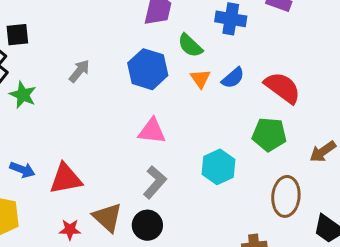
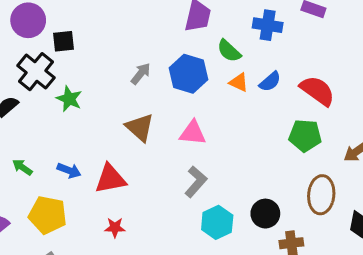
gray arrow: (79, 71) -> (141, 74), moved
orange triangle: (200, 79) -> (239, 82), turned -30
cyan hexagon: (219, 167) -> (217, 222), moved
brown triangle: (107, 217) -> (140, 127), moved
black circle: (147, 225) -> (265, 214), moved

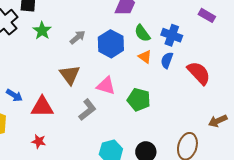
blue cross: (268, 25) -> (172, 35), moved
blue semicircle: (270, 82) -> (167, 60), turned 140
green star: (69, 99) -> (42, 31), moved
green pentagon: (305, 136) -> (139, 100), moved
gray L-shape: (196, 182) -> (87, 110), moved

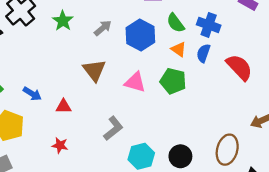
green pentagon: (139, 100) -> (173, 81), moved
red triangle: (42, 107) -> (63, 106), size x0.6
gray L-shape: (87, 110) -> (113, 128), moved

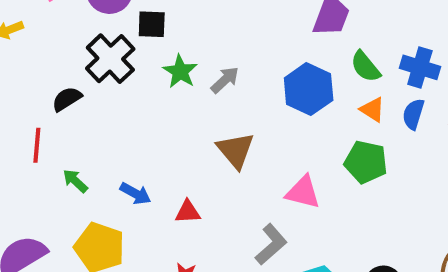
gray arrow: (103, 28) -> (225, 80), moved
pink triangle: (135, 82) -> (303, 192), moved

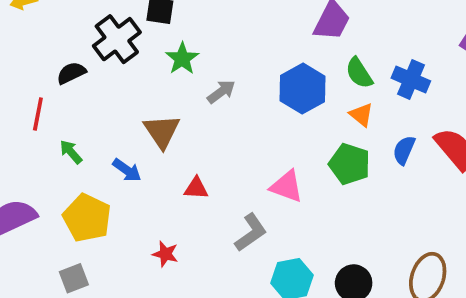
gray arrow: (225, 80) -> (221, 92), moved
blue semicircle: (413, 114) -> (404, 150), moved
brown triangle: (235, 150) -> (162, 131), moved
red triangle: (188, 212) -> (196, 188), moved

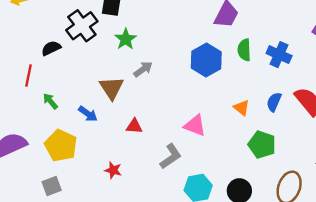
green semicircle: (359, 73) -> (244, 50), turned 30
gray arrow: (221, 92) -> (143, 69), moved
orange triangle: (361, 115) -> (242, 108), moved
green pentagon: (350, 164) -> (262, 145), moved

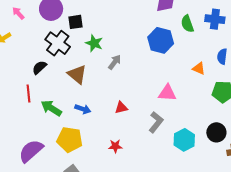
brown triangle: (112, 88) -> (77, 74), moved
green arrow: (50, 101) -> (51, 108), size x1.5

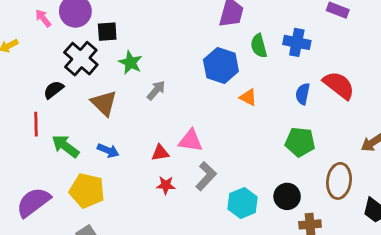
pink arrow: (18, 13) -> (43, 18), moved
orange triangle: (199, 68) -> (248, 97), moved
pink triangle: (167, 93) -> (191, 141), moved
red star: (115, 146) -> (166, 185), moved

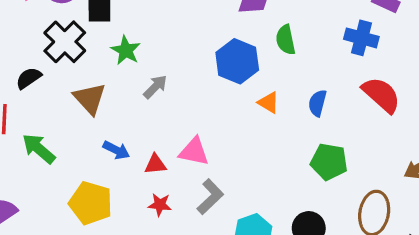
blue cross: (297, 42) -> (361, 38), moved
blue semicircle: (303, 94) -> (317, 103), moved
blue arrow: (108, 151) -> (116, 150), moved
yellow pentagon: (87, 191) -> (91, 203), moved

